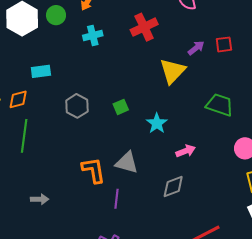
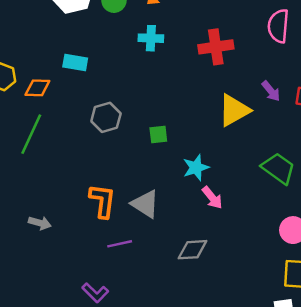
purple arrow: (196, 48) -> (271, 91), turned 72
pink arrow: (186, 151) -> (212, 198), moved, turned 54
gray arrow: (40, 199) -> (40, 223), moved
purple line: (116, 199) -> (120, 244), turned 54

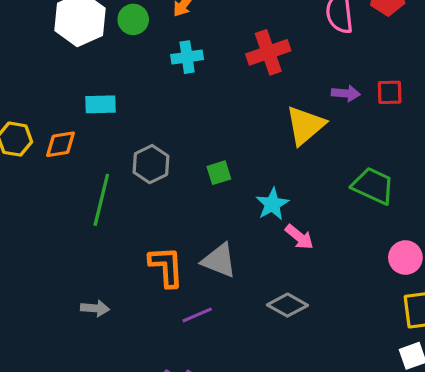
purple arrow: (271, 91) -> (346, 93), turned -35
green line: (31, 134) -> (101, 200), moved
gray diamond: (193, 250) -> (288, 305), turned 44

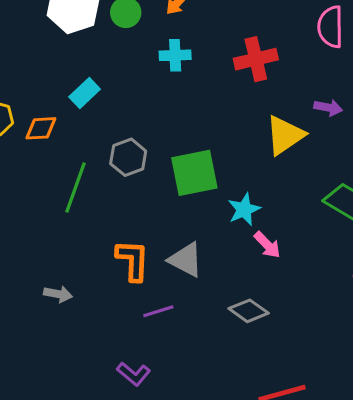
cyan rectangle: (100, 104) -> (85, 93), turned -48
green square: (219, 173) -> (194, 173), size x2.0

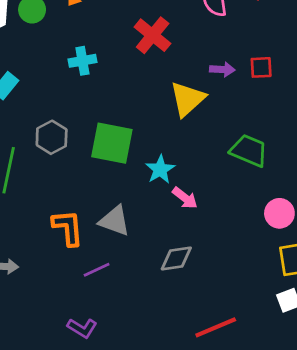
cyan cross: (175, 55) -> (82, 61), moved
red cross: (256, 59) -> (153, 35), turned -30
green square: (194, 173) -> (112, 143), turned 30
gray diamond: (249, 311) -> (176, 259), turned -36

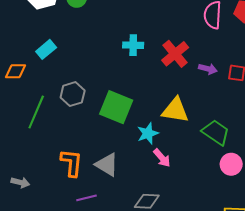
red cross: (153, 35) -> (175, 54), moved
cyan cross: (82, 61) -> (133, 45), moved
yellow triangle: (187, 99) -> (175, 110), moved, turned 40
pink circle: (279, 213) -> (231, 164), moved

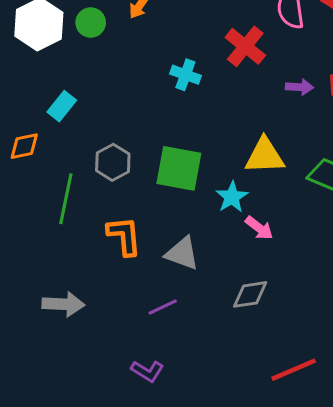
cyan cross: (133, 45) -> (185, 75), turned 30
red cross: (175, 54) -> (245, 46), moved
orange L-shape: (72, 163) -> (124, 236), moved
gray arrow: (20, 182) -> (63, 304), size x1.5

